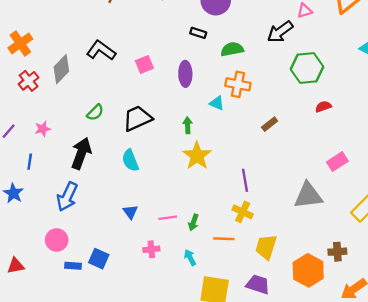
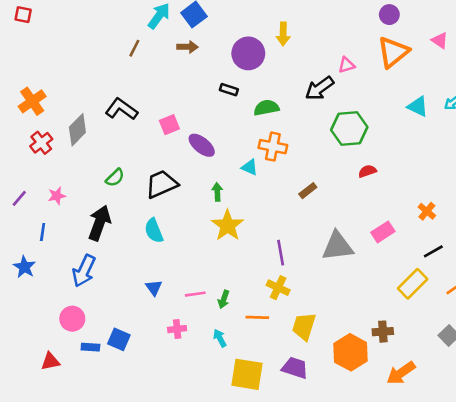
purple ellipse: (185, 74) -> (202, 145), moved, turned -50
gray triangle: (308, 195) -> (338, 246), moved
red triangle: (16, 266) -> (50, 361), moved

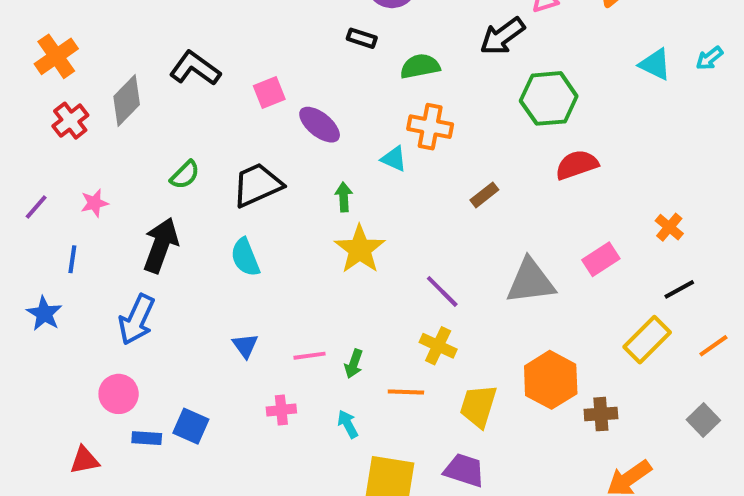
red semicircle: (367, 171) -> (577, 165), size x1.5
purple line: (281, 253) -> (442, 291), turned -35
orange hexagon: (351, 352) -> (551, 380), moved

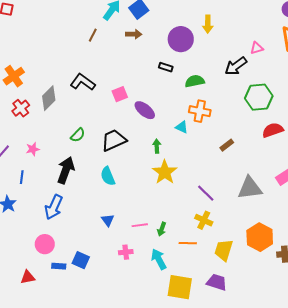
cyan arrow: (348, 424) -> (159, 259), size x1.5

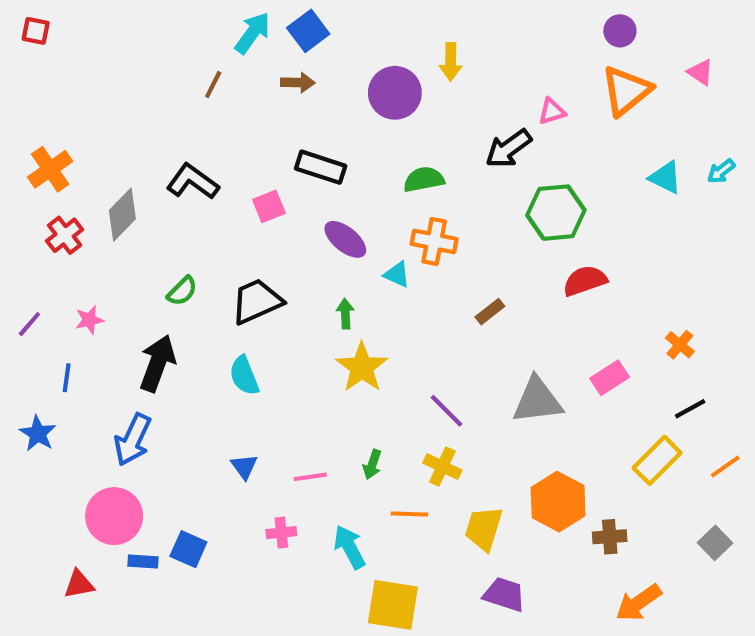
black rectangle: (166, 67) -> (321, 167), moved, size x1.6
purple ellipse: (145, 110) -> (345, 239), moved
green arrow: (162, 229) -> (372, 464), moved
pink circle: (45, 244) -> (114, 516), size x1.4
purple trapezoid: (217, 282) -> (504, 595), moved

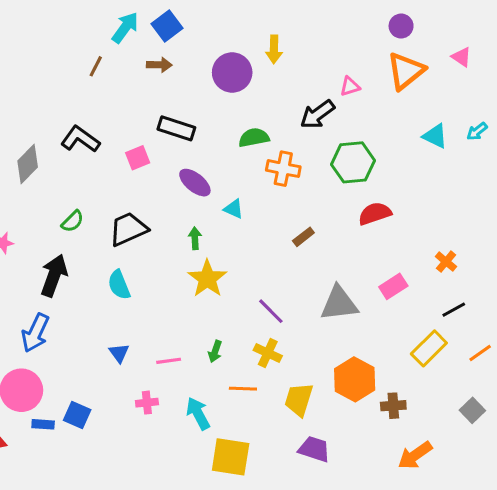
orange cross: (434, 241) -> (283, 169), moved

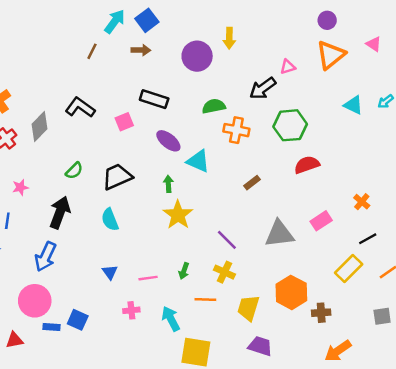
cyan triangle: (234, 209) -> (198, 161), size x1.5
gray square: (472, 410) -> (382, 316), turned 36

